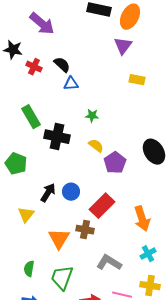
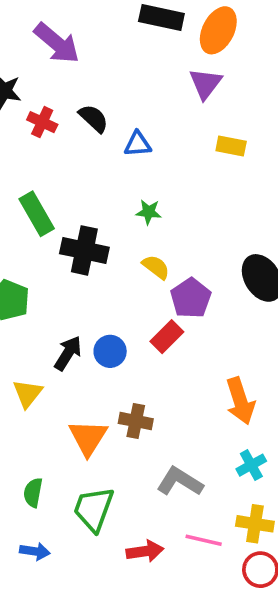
blue triangle: (71, 84) -> (138, 144), moved
red rectangle: (102, 206) -> (167, 337), moved, size x0.7

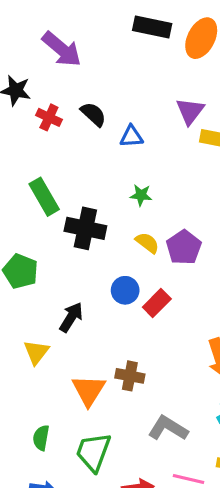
purple triangle: (205, 84) -> (190, 111), moved
purple pentagon: (191, 298) -> (184, 247), moved
blue circle: (110, 351) -> (125, 290), moved

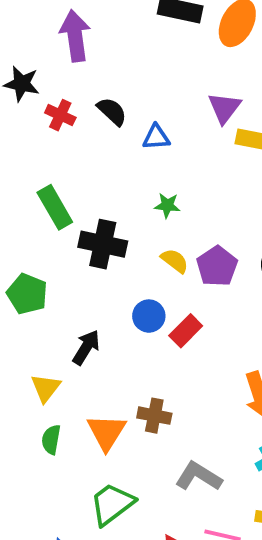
purple arrow: (62, 49) -> (75, 36), turned -138
green semicircle: (41, 438) -> (51, 440), moved
green trapezoid: (93, 452) -> (112, 504), turned 33

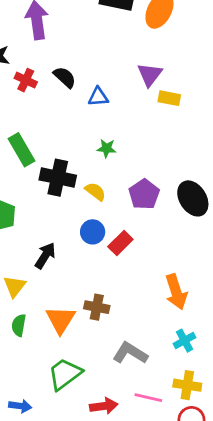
yellow semicircle: (175, 261) -> (95, 191), moved

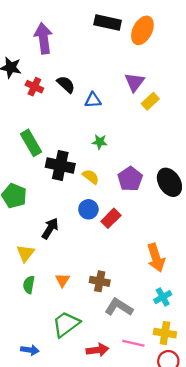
yellow rectangle: (169, 98) -> (150, 101), turned -54
brown cross: (97, 307) -> (100, 281), moved
orange triangle: (61, 320) -> (63, 280), size x0.6

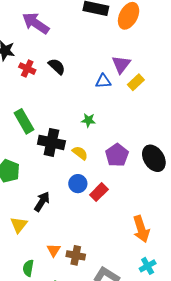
purple arrow: (43, 38) -> (36, 23), turned -48
blue triangle: (93, 100) -> (103, 81), moved
brown cross: (100, 281) -> (76, 255), moved
green semicircle: (29, 285) -> (28, 268), moved

